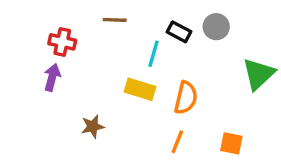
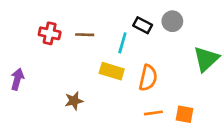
brown line: (115, 20) -> (85, 35), moved
purple arrow: (52, 77) -> (17, 79), moved
orange line: (177, 142) -> (153, 113), moved, turned 60

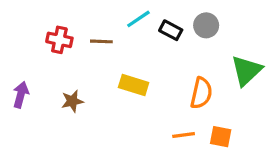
cyan line: (122, 43) -> (138, 19), moved, turned 40
orange semicircle: (148, 78) -> (201, 93), moved
brown star: (74, 101) -> (72, 101), moved

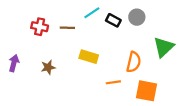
orange line: (184, 135) -> (113, 82), moved
orange square: (221, 137) -> (146, 91), size x1.5

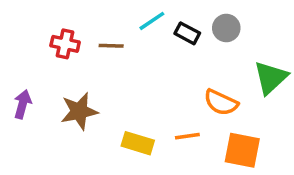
yellow rectangle: (89, 57) -> (138, 143), moved
orange semicircle: (134, 62) -> (221, 102), turned 102
brown star: (48, 67) -> (79, 111), size x1.5

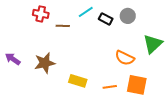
red cross: (65, 44) -> (41, 14), moved
purple arrow: (22, 104) -> (13, 59), turned -70
orange line: (187, 136) -> (110, 87), moved

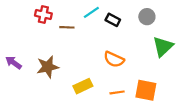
gray circle: (128, 16) -> (147, 17), moved
orange semicircle: (125, 58) -> (114, 59), moved
yellow rectangle: (78, 81) -> (83, 86), turned -42

